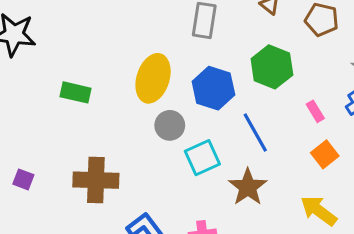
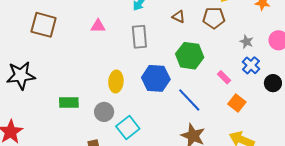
yellow ellipse: (153, 78) -> (116, 82), size x0.7
gray circle: (170, 125) -> (104, 112), moved
cyan square: (202, 158) -> (128, 128), moved

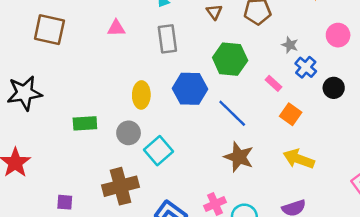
brown triangle: (178, 17) -> (214, 12), turned 32
gray star: (246, 42) -> (290, 45), moved

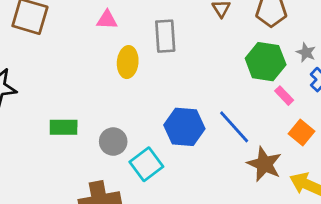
green hexagon: (230, 59) -> (266, 62), moved
blue hexagon: (190, 89) -> (184, 127), moved
yellow ellipse: (141, 95) -> (128, 62), moved
brown star: (239, 157) -> (264, 164), moved

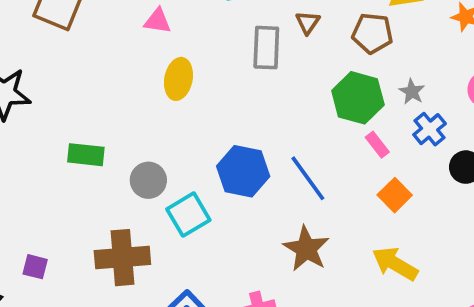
gray rectangle: (165, 36) -> (266, 48), moved
brown star: (264, 164) -> (306, 249), moved

